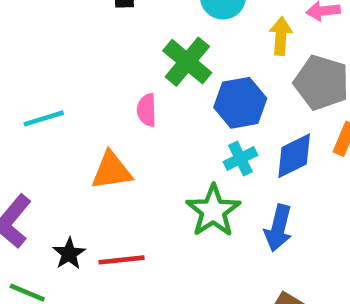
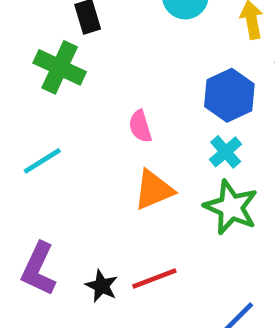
green cross: (187, 62) -> (60, 67), moved
cyan cross: (240, 158) -> (226, 152), moved
orange triangle: (112, 171) -> (154, 190), moved

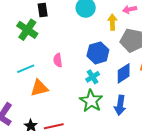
cyan line: (42, 161) -> (26, 69), moved
orange triangle: (154, 190) -> (39, 88), moved

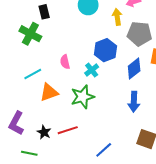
cyan cross: (93, 77) -> (92, 70), moved
green star: (91, 101) -> (83, 97), moved, turned 30

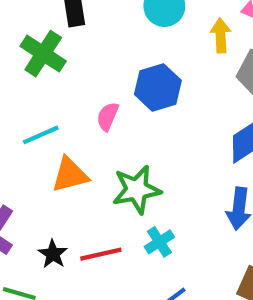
blue hexagon: (105, 50) -> (158, 87), moved
pink semicircle: (65, 62) -> (108, 116), turned 32
cyan cross: (92, 70) -> (159, 242), moved

